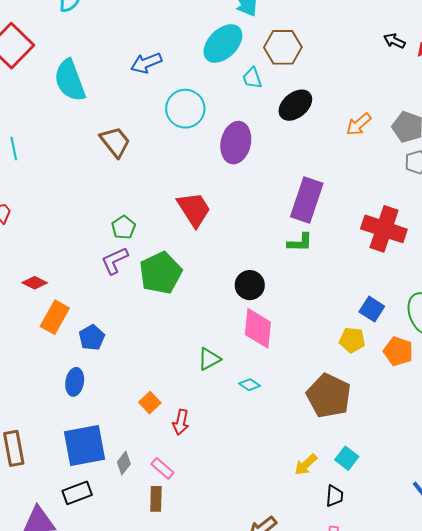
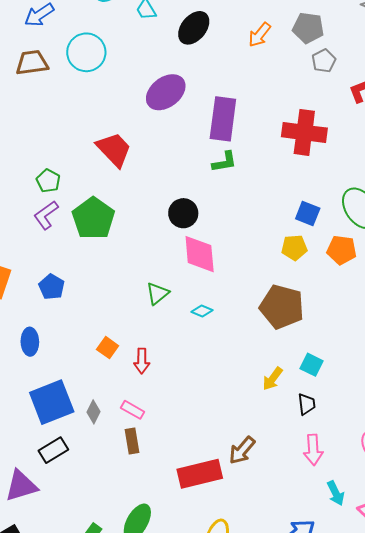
brown trapezoid: (115, 142) -> (32, 63), moved, turned -48
purple ellipse: (236, 143) -> (166, 92), moved, turned 51
blue pentagon: (92, 338) -> (52, 287), moved

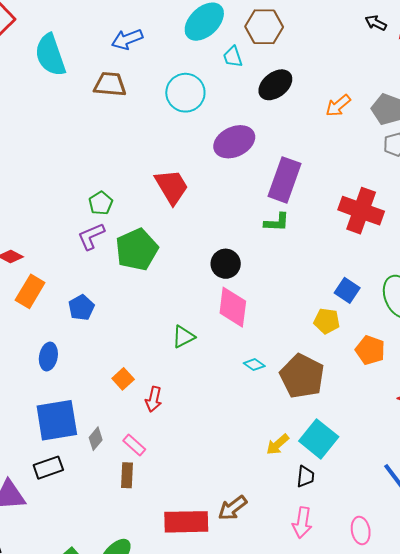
cyan circle: (86, 52) -> (185, 93), moved
orange pentagon: (342, 250) -> (370, 350), moved
cyan diamond: (202, 311) -> (254, 365), moved
cyan square: (312, 365) -> (319, 439), size x1.6

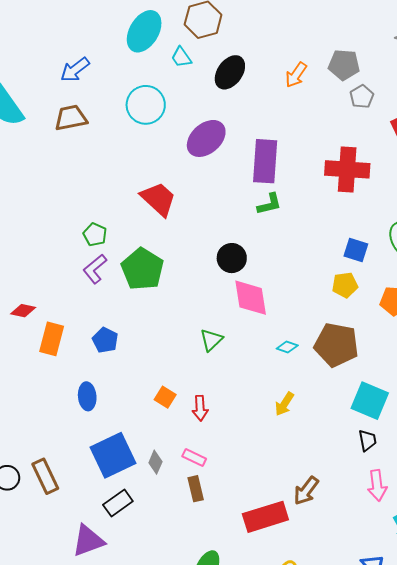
yellow arrow: (278, 444) -> (284, 404), moved

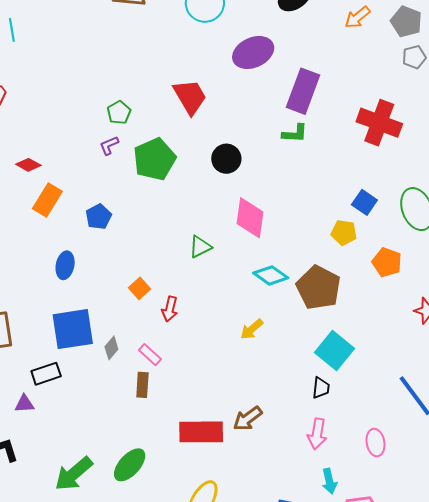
black circle: (232, 258) -> (226, 159), moved
purple L-shape: (95, 269) -> (109, 145), size x0.7
cyan diamond: (287, 347) -> (271, 275), size x1.6
black rectangle: (118, 503) -> (46, 374), moved
purple triangle: (88, 541) -> (24, 404), size x0.6

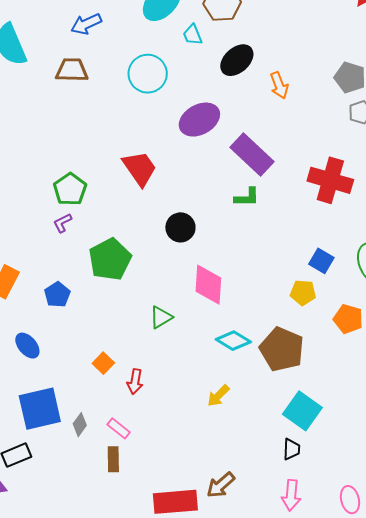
orange arrow: (357, 17) -> (279, 85), moved, turned -68
purple rectangle: (303, 91) -> (252, 154), turned -63
green pentagon: (119, 113) -> (70, 189), size x1.4
green pentagon: (155, 159) -> (110, 259), moved
blue ellipse: (65, 265) -> (27, 346), turned -48

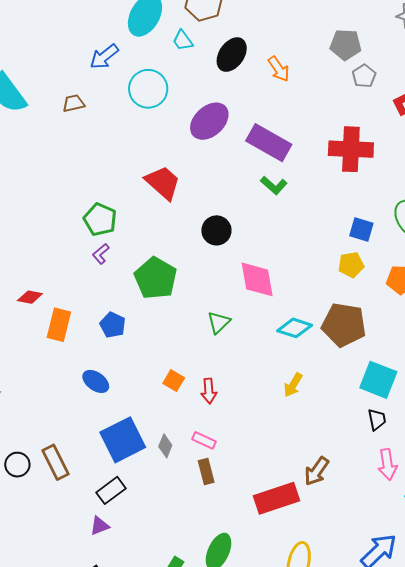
blue arrow: (86, 24) -> (104, 57), moved
brown trapezoid: (72, 70) -> (74, 103), size x0.7
green L-shape: (247, 197) -> (274, 185), turned 56

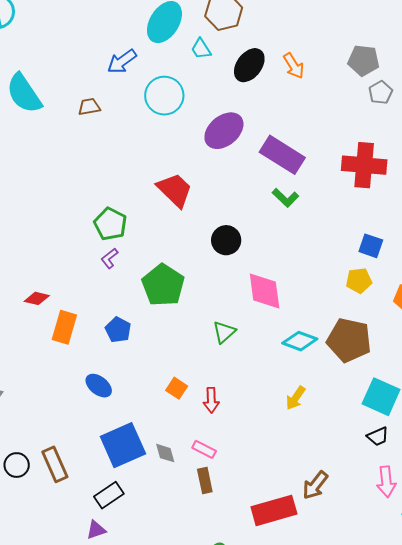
orange arrow: (279, 69) -> (294, 66), moved
black trapezoid: (377, 420) -> (378, 436), turned 75
gray diamond: (165, 446) -> (165, 453), turned -40

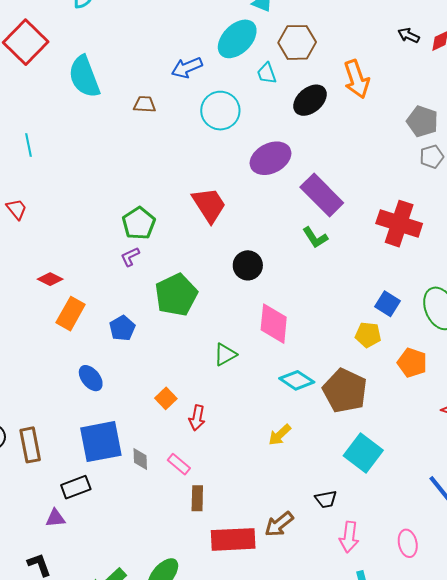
orange arrow: (294, 66) -> (357, 79), moved, size x1.4
black trapezoid: (378, 436) -> (326, 499), moved
brown rectangle: (205, 481) -> (197, 498), moved

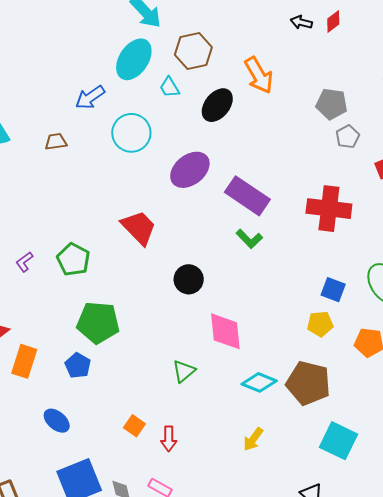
purple L-shape: (130, 257) -> (24, 262), moved
green pentagon: (176, 295) -> (98, 323), moved, turned -30

